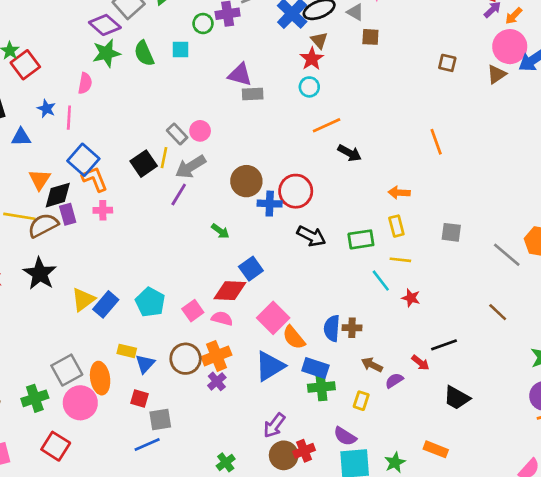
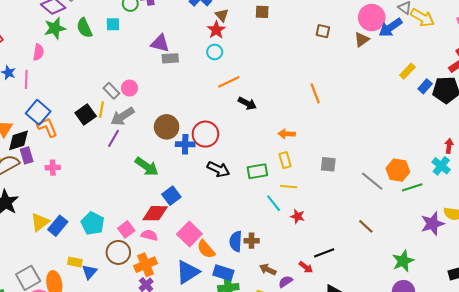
pink cross: (103, 210) -> (53, 168), moved
green arrow: (220, 231) -> (147, 167), size x1.6
brown circle: (186, 359) -> (118, 252), moved

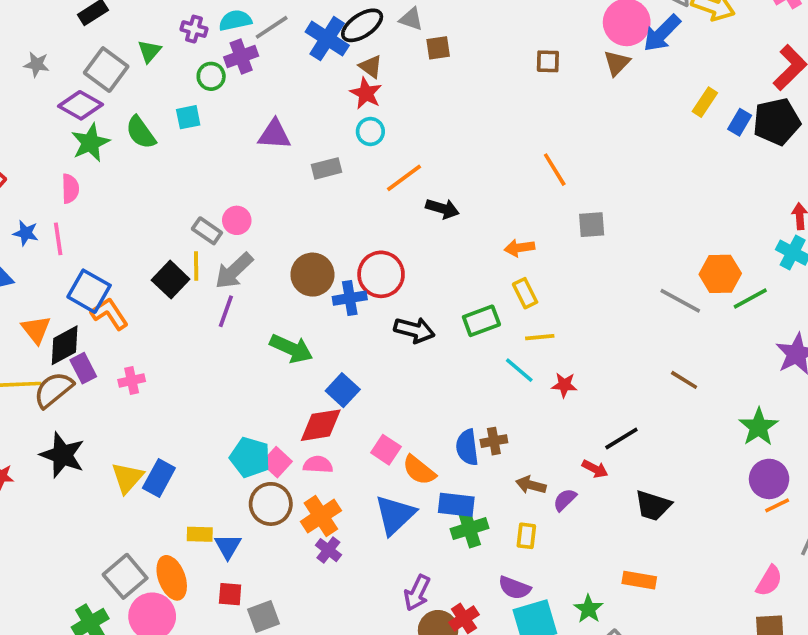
gray rectangle: (170, 58) -> (326, 168), moved
gray square: (328, 164) -> (592, 225), moved
cyan pentagon: (93, 223) -> (250, 457), moved
pink square: (189, 234) -> (386, 450), size x0.7

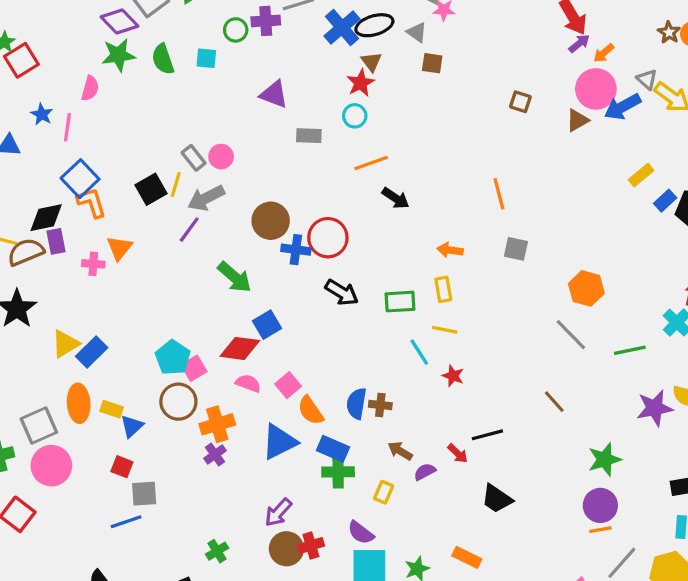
orange hexagon: (720, 274) -> (586, 288), moved
orange triangle: (36, 330) -> (119, 248), moved
pink semicircle: (318, 465) -> (248, 383), moved
orange ellipse: (172, 578) -> (79, 403), moved

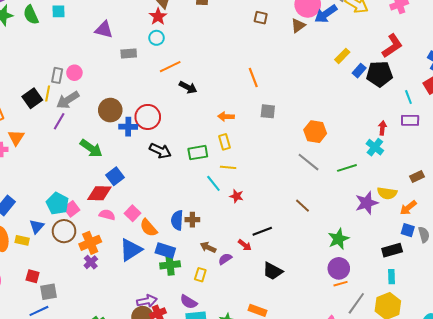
gray rectangle: (194, 158) -> (57, 75), turned 56
blue triangle: (132, 426) -> (37, 226), moved
purple arrow: (278, 512) -> (147, 301), moved, turned -138

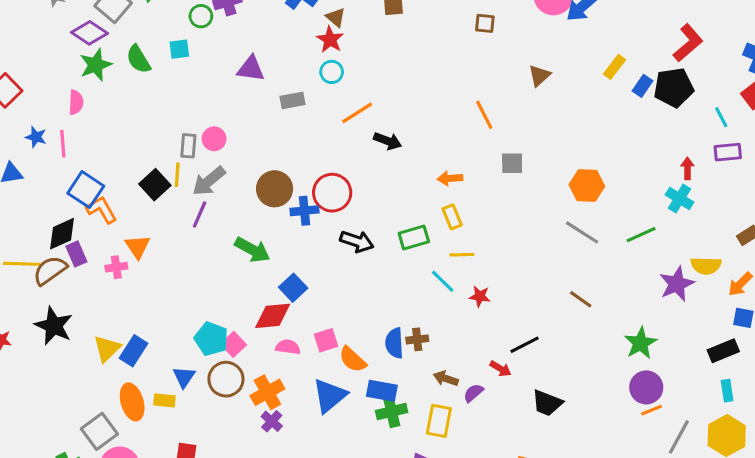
brown triangle: (298, 26) -> (539, 76), moved
pink square: (133, 213) -> (326, 340), turned 35
yellow rectangle: (200, 275) -> (439, 421), size x1.5

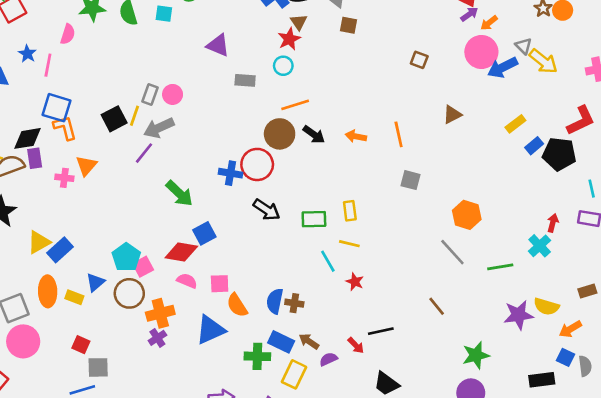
orange arrow: (450, 178) -> (356, 136), moved
brown circle: (275, 189) -> (280, 134), moved
blue square: (86, 190) -> (57, 108), turned -32
blue rectangle: (382, 391) -> (281, 342), moved

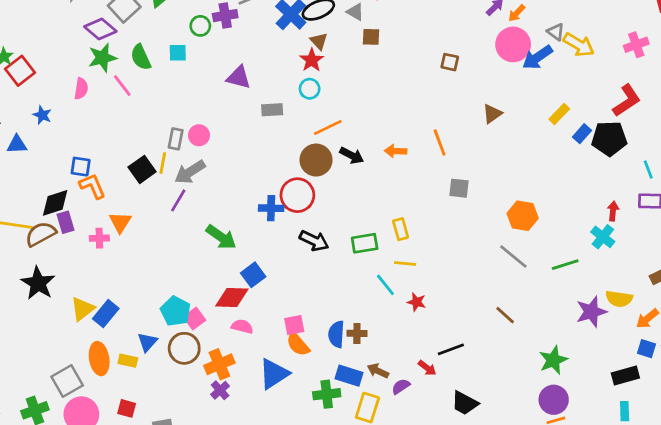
pink line: (48, 65) -> (122, 86), moved, turned -40
blue square: (57, 108) -> (81, 167), size x0.7
pink square: (220, 284) -> (294, 325), moved
red square: (81, 345) -> (127, 408), moved

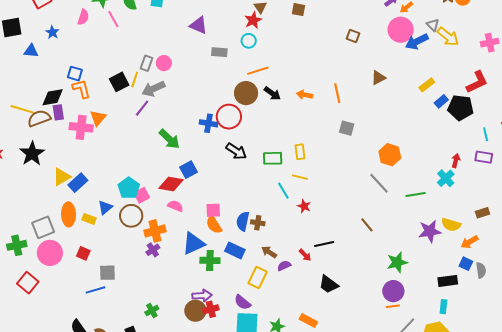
pink cross: (99, 238) -> (81, 127), size x1.6
blue rectangle: (349, 376) -> (235, 250), moved
green cross: (327, 394) -> (210, 260), moved

